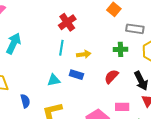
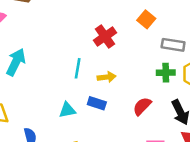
red cross: (67, 22) -> (105, 36), moved
green cross: (121, 49) -> (166, 73), moved

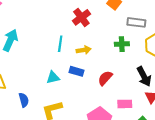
green cross: (166, 73) -> (122, 44), moved
red semicircle: (142, 106) -> (105, 78), moved

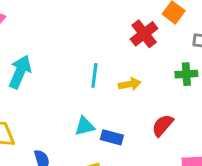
red cross: (81, 17) -> (144, 34), moved
blue rectangle: (77, 71) -> (112, 137), moved

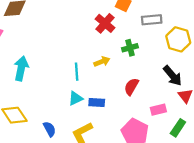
green cross: (186, 74) -> (130, 48), moved
cyan line: (94, 75) -> (77, 72), moved

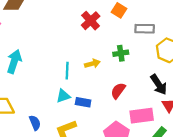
red cross: (105, 23) -> (91, 21), moved
pink rectangle: (158, 110) -> (142, 116), size x1.5

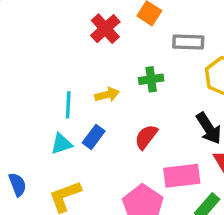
blue rectangle: (83, 102) -> (94, 137), moved, turned -64

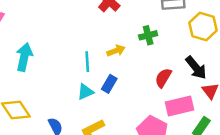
red semicircle: (146, 137) -> (163, 78), moved

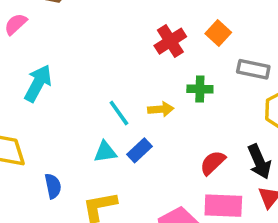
green cross: (148, 35) -> (200, 89), moved
cyan line: (87, 62) -> (119, 113), turned -48

